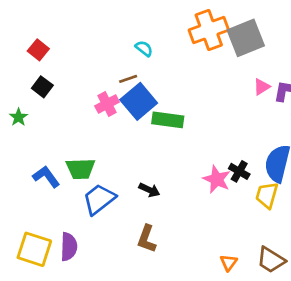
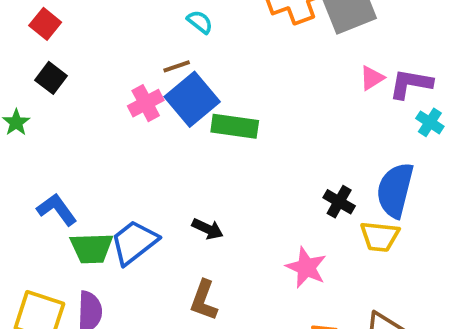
green trapezoid: (81, 169) -> (92, 248), moved
pink star: (217, 179) -> (306, 267), moved
yellow trapezoid: (267, 195) -> (380, 237), turned -100

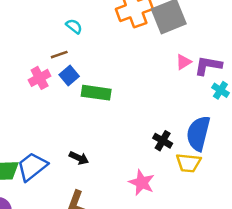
blue square: (192, 99) -> (69, 75), size x0.6

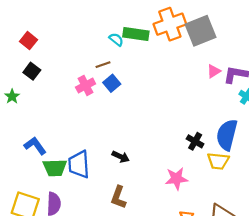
green rectangle: (96, 93) -> (136, 34), moved
blue trapezoid: (32, 167) -> (79, 164), turned -56
pink star: (142, 183) -> (176, 179), turned -30

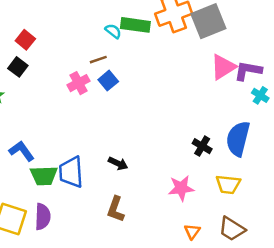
red square: (29, 41) -> (25, 40), moved
pink triangle: (214, 71) -> (223, 67), size x1.6
yellow trapezoid: (218, 161) -> (228, 184), moved

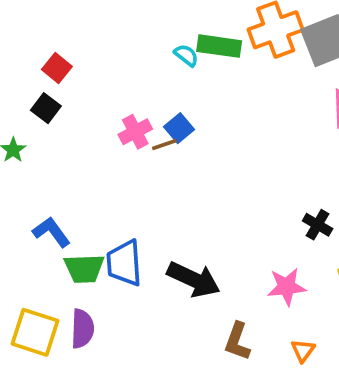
brown line: (98, 60) -> (164, 145), moved
black arrow: (118, 163) -> (194, 279), moved, size x1.8
brown L-shape: (116, 209) -> (237, 341), moved

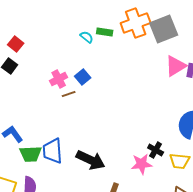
green rectangle: (219, 46) -> (105, 32), size x0.7
brown line: (164, 145) -> (69, 94), moved
black cross: (318, 225) -> (156, 150), moved

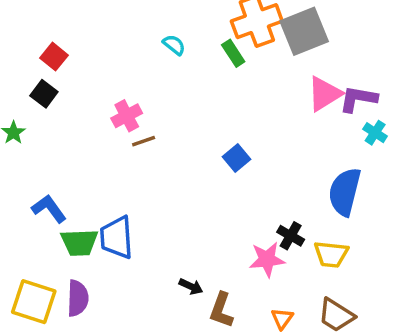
green rectangle: (105, 32) -> (233, 53), moved, turned 49
blue square: (83, 77) -> (237, 158), moved
black arrow: (91, 160) -> (191, 286), moved, size x0.5

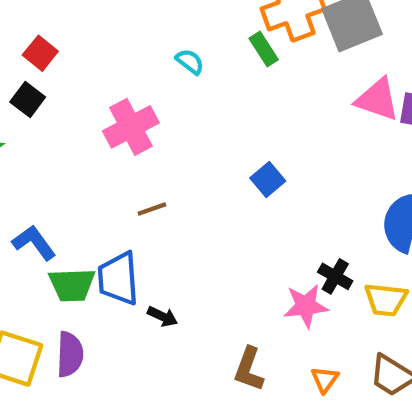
cyan semicircle: (174, 45) -> (190, 62), moved
pink triangle: (324, 94) -> (377, 99), turned 51
pink cross: (127, 116) -> (131, 127), size x1.4
brown line: (144, 141) -> (152, 209), moved
black arrow: (191, 286) -> (163, 316), moved

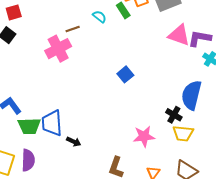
red square: (40, 53) -> (14, 12), turned 35
cyan semicircle: (190, 62) -> (99, 17), moved
brown line: (152, 209) -> (73, 29), moved
black cross: (335, 276) -> (174, 115), moved

